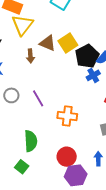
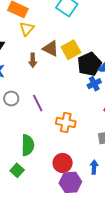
yellow triangle: (22, 25) -> (27, 29), size x0.7

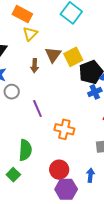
brown triangle: (51, 49) -> (53, 55), turned 36
gray circle: (11, 99) -> (12, 92), moved

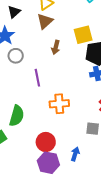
brown triangle: (53, 55) -> (45, 21), moved
brown arrow: (35, 66) -> (56, 47), moved
orange cross: (64, 129) -> (59, 104), turned -30

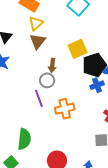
gray circle: (16, 56) -> (47, 80), moved
orange cross: (59, 104) -> (65, 109), moved

